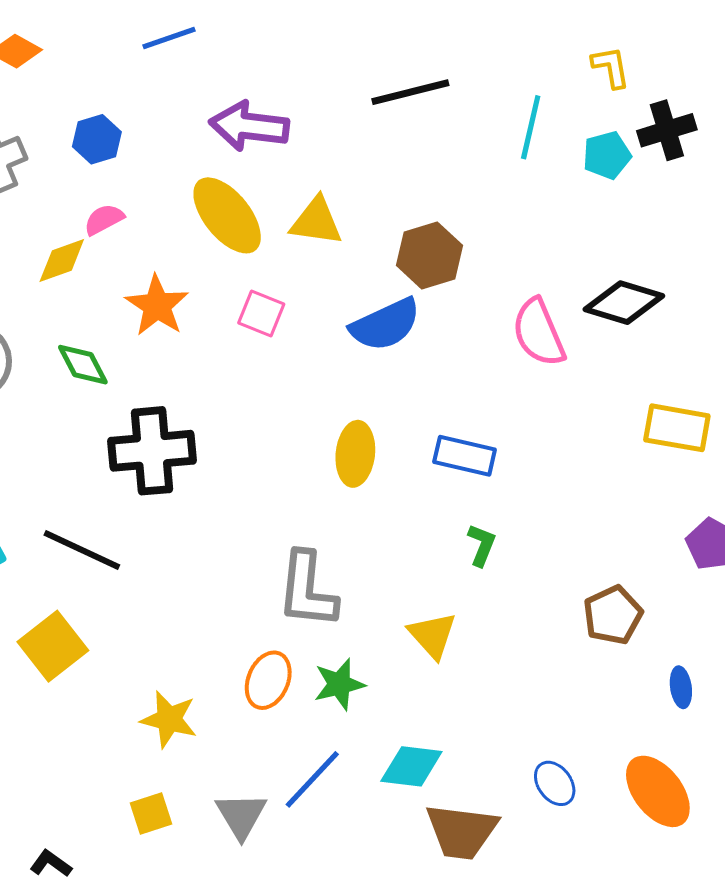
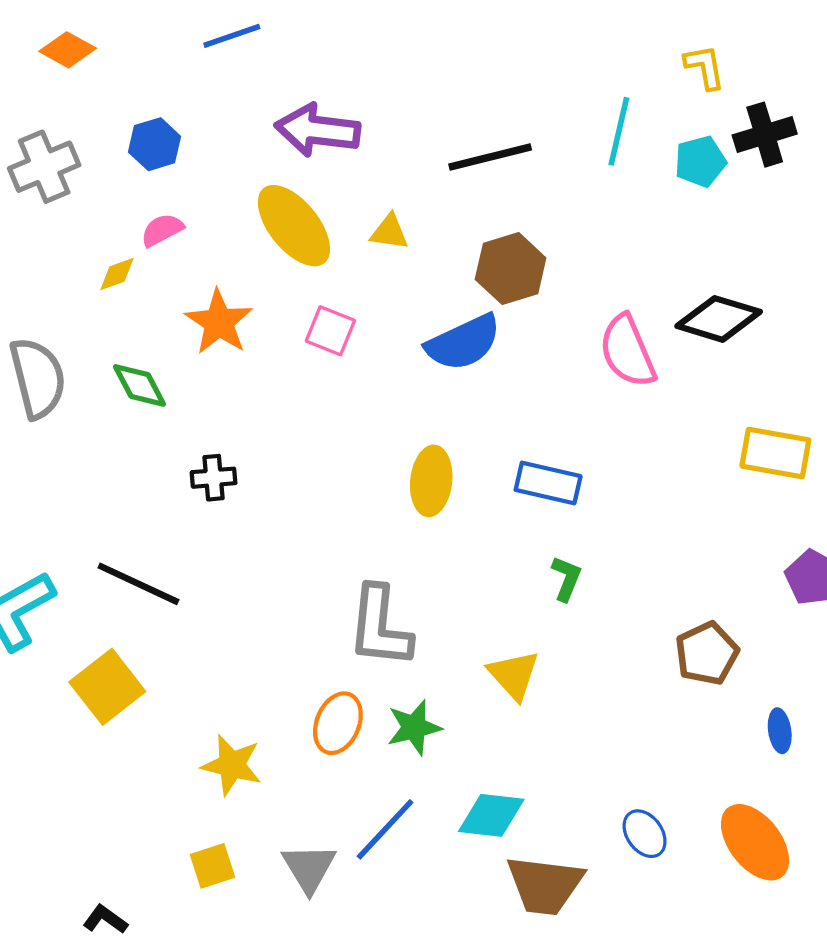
black line: (410, 92) -> (490, 157), moved
yellow triangle: (316, 221) -> (389, 232), size x0.7
yellow diamond: (62, 260) -> (117, 274), size x0.7
black cross: (152, 451) -> (214, 478), size x0.5

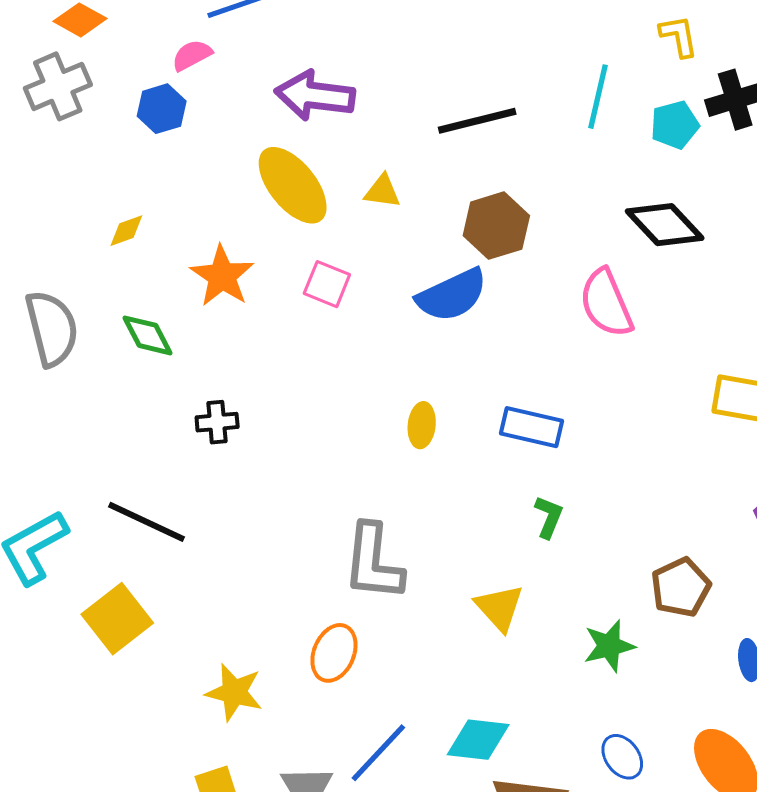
gray cross: (44, 167) -> (58, 86), moved
pink semicircle: (162, 230) -> (192, 55), moved
black diamond: (719, 319) -> (665, 225), moved, turned 30
yellow ellipse: (431, 481) -> (422, 425), size x0.7
green star: (414, 727) -> (609, 646), moved

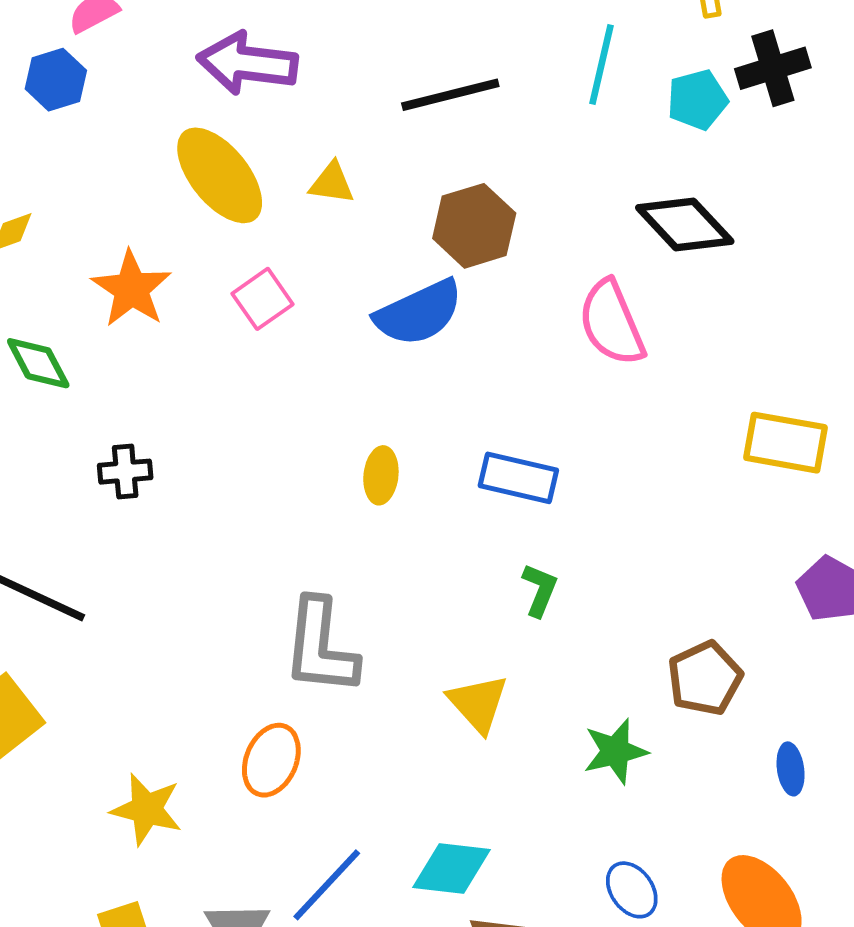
pink square: (327, 284) -> (263, 299), turned 33

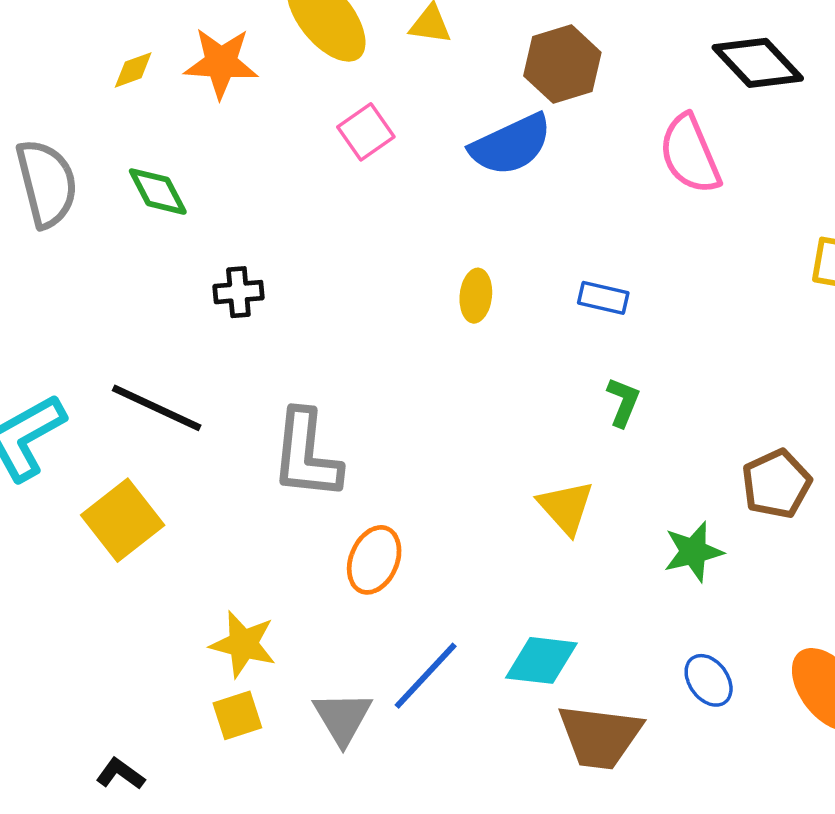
orange star: (131, 289) -> (221, 63), moved, turned -30
blue rectangle: (518, 478) -> (603, 298), size x0.7
gray L-shape: (320, 647) -> (306, 455), moved
yellow star: (147, 809) -> (243, 644), moved

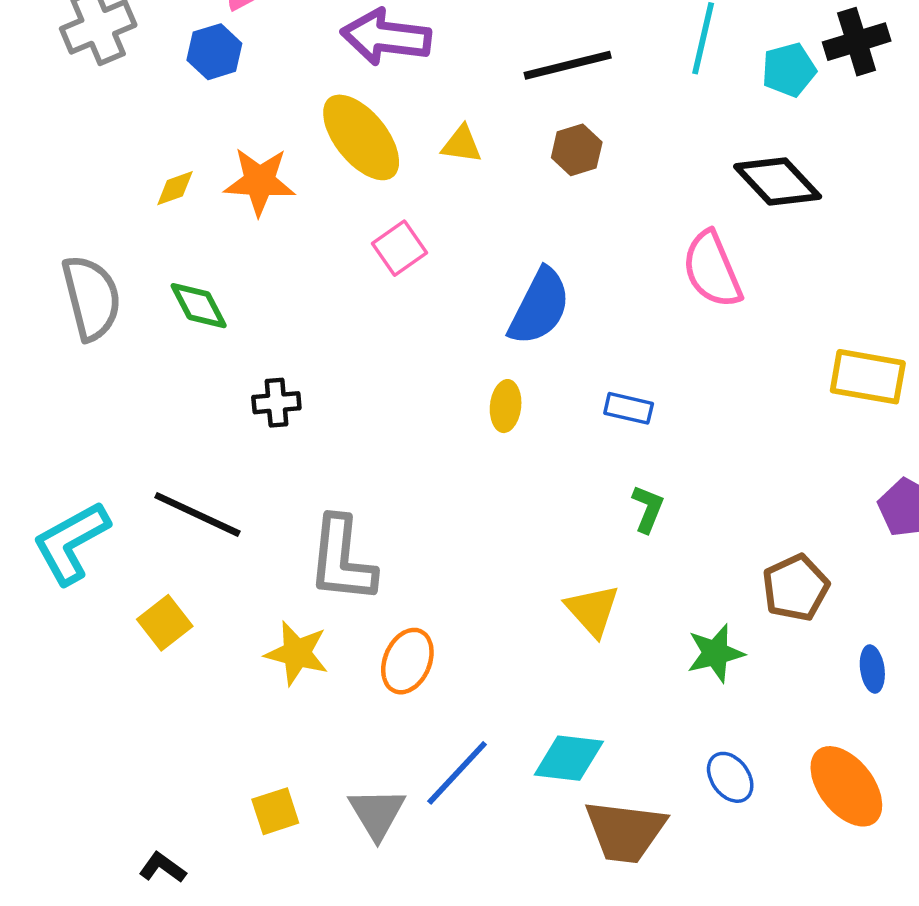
brown hexagon: (562, 64) -> (577, 150), moved, size x0.7
blue semicircle: (511, 145) -> (539, 307), moved, turned -38
yellow square: (123, 520) -> (165, 623), size x0.7
yellow star: (243, 644) -> (297, 653), moved

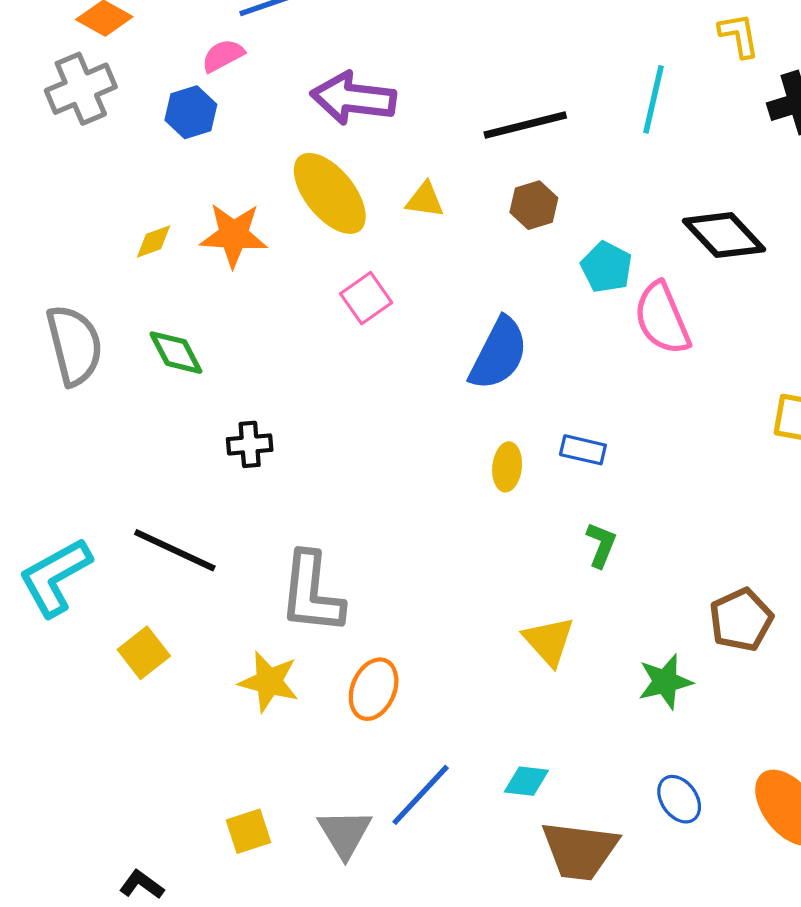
cyan pentagon: (789, 70) -> (606, 267), moved, turned -30
yellow ellipse: (506, 406) -> (507, 467), moved
cyan diamond: (569, 758) -> (526, 781), size x0.7

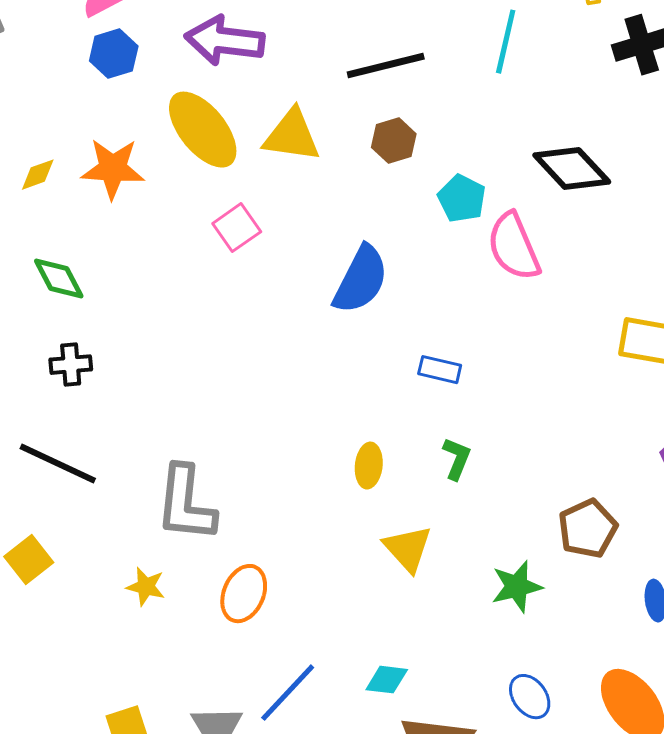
blue hexagon: (191, 112) -> (114, 54), moved
yellow triangle: (425, 200) -> (292, 136), size x1.6
black cross: (250, 444) -> (71, 365), moved
yellow ellipse: (507, 467) -> (369, 466), moved
yellow star: (269, 682) -> (146, 587), size x0.7

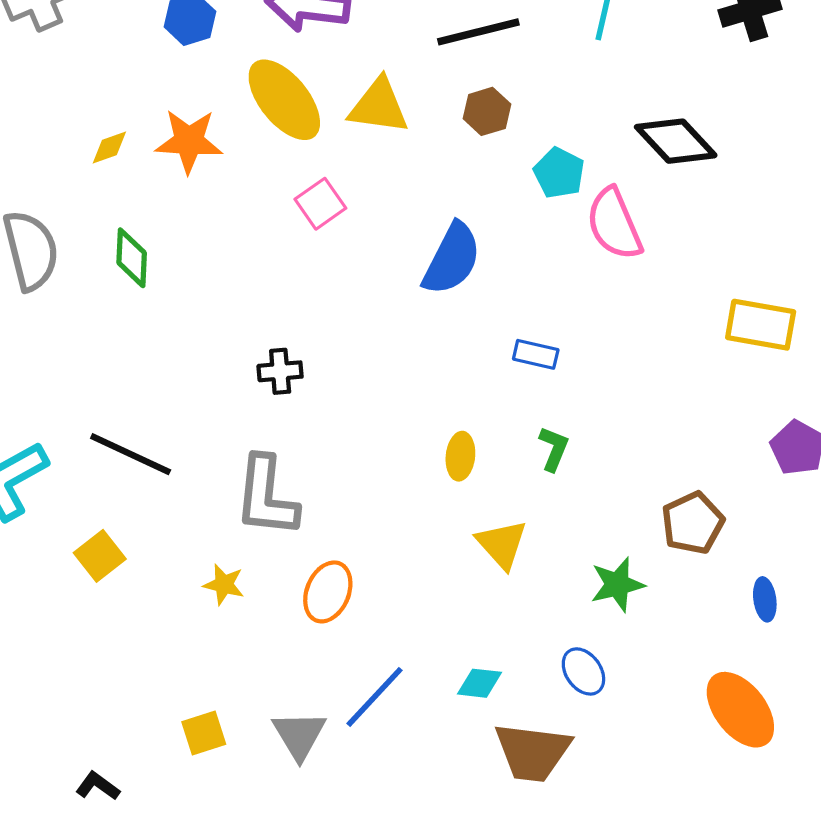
green diamond: (59, 279) -> (132, 258), turned 30
black cross: (71, 365) -> (280, 371), moved
blue ellipse: (530, 697) -> (583, 671), moved

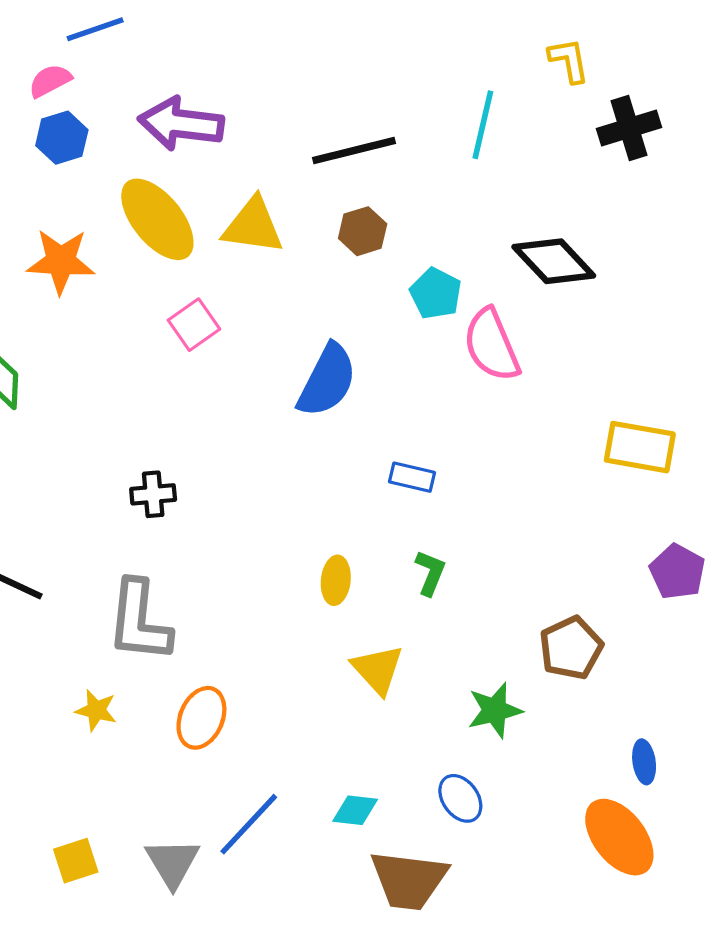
blue ellipse: (765, 599) -> (644, 762), moved

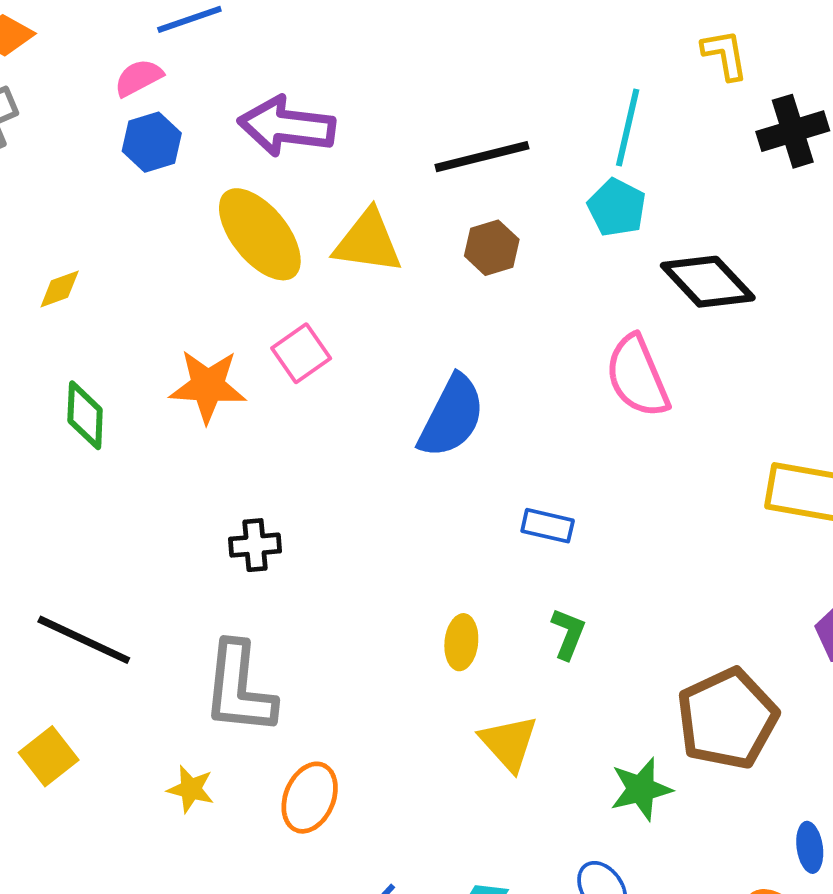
orange star: (61, 261) -> (208, 386), moved
cyan pentagon: (436, 293) -> (617, 208), moved
brown pentagon: (571, 648) -> (727, 719), size x1.4

